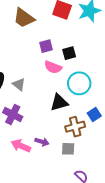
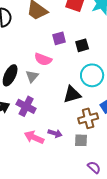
pink semicircle: (53, 67) -> (43, 59), moved
gray triangle: (19, 84) -> (32, 76), turned 32

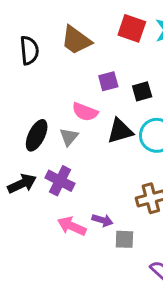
black triangle: (72, 94) -> (120, 131), moved
gray square: (81, 140) -> (124, 239), moved

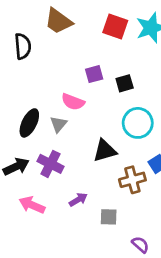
brown trapezoid: (76, 40) -> (58, 21), moved
black triangle: (120, 131) -> (105, 151), moved
purple arrow: (102, 220) -> (78, 200), moved, turned -48
pink arrow: (72, 226) -> (32, 205), moved

